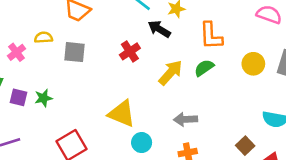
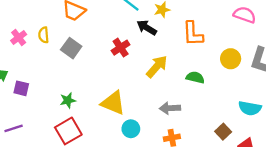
yellow semicircle: (43, 37) -> (44, 35), turned -91
pink cross: (17, 52) -> (19, 37), moved
gray square: (74, 52) -> (71, 48), turned 30
green semicircle: (204, 68) -> (195, 77), moved, turned 48
green star: (43, 98) -> (68, 100), moved

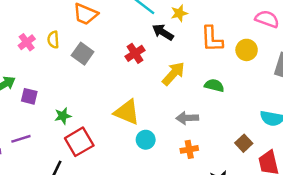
yellow circle: (231, 59) -> (247, 50), moved
green star: (68, 100) -> (63, 116), moved

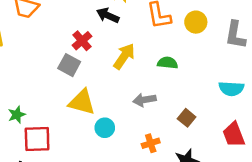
gray square: (83, 54) -> (69, 65), moved
red square: (79, 142) -> (37, 139), turned 36
brown square: (244, 143) -> (187, 118), moved
orange cross: (189, 149) -> (151, 143), moved

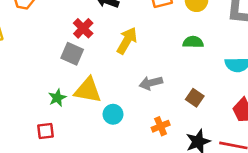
green semicircle: (168, 63) -> (193, 42), moved
green star: (17, 115) -> (57, 98), moved
red square: (37, 139) -> (46, 131), size x0.6

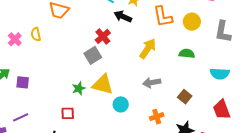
yellow arrow: (127, 41) -> (148, 49), moved
gray square: (72, 54) -> (93, 55), turned 30

